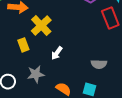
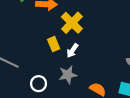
white arrow: (57, 53) -> (72, 51), moved

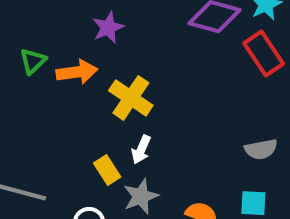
yellow rectangle: (54, 44) -> (107, 170), moved

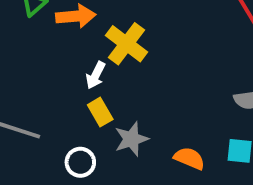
white arrow: (141, 150) -> (96, 75), moved

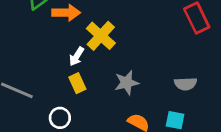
gray star: (131, 139) -> (127, 83), moved

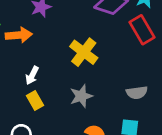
yellow cross: (101, 36) -> (84, 52), moved

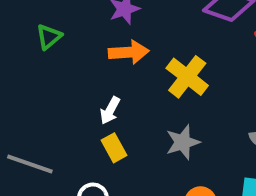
orange arrow: (19, 35) -> (129, 52), moved

